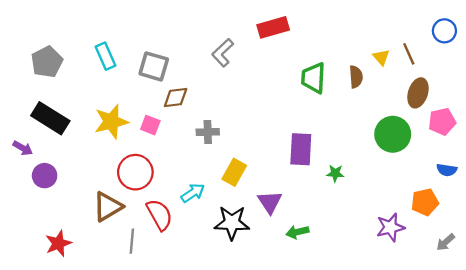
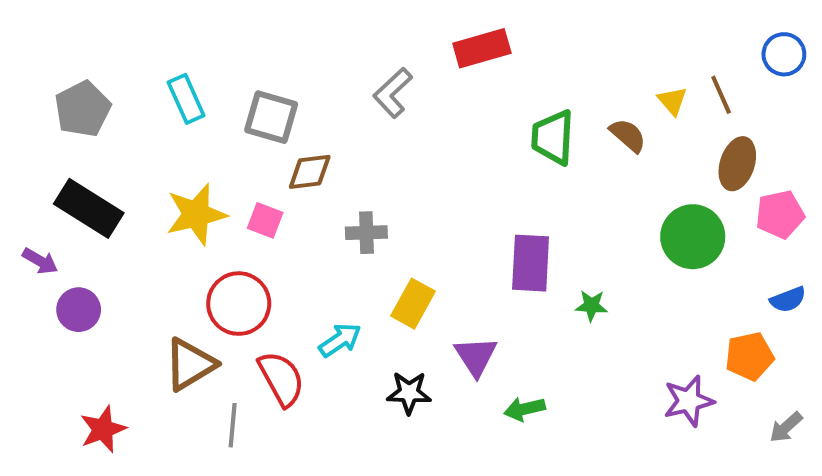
brown semicircle: (356, 77) -> (628, 135), turned -45
blue semicircle: (447, 170) -> (788, 300), turned -30
black star: (232, 223) -> (409, 393), size x0.7

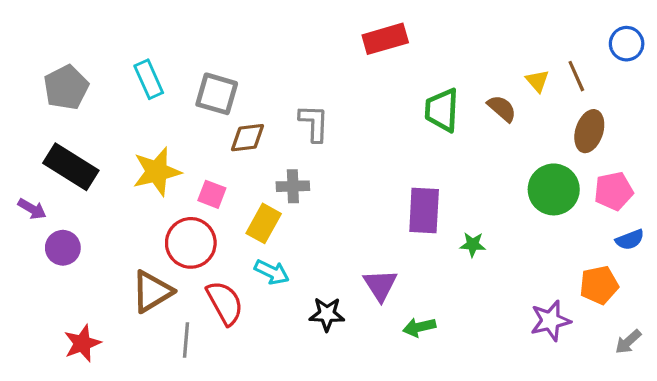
gray L-shape: (393, 93) -> (314, 123), moved, turned 135
pink pentagon: (780, 214) -> (614, 191), moved
pink square: (265, 220) -> (212, 194), moved
yellow rectangle: (413, 304) -> (264, 223), moved
cyan arrow: (340, 340) -> (272, 272), turned 60

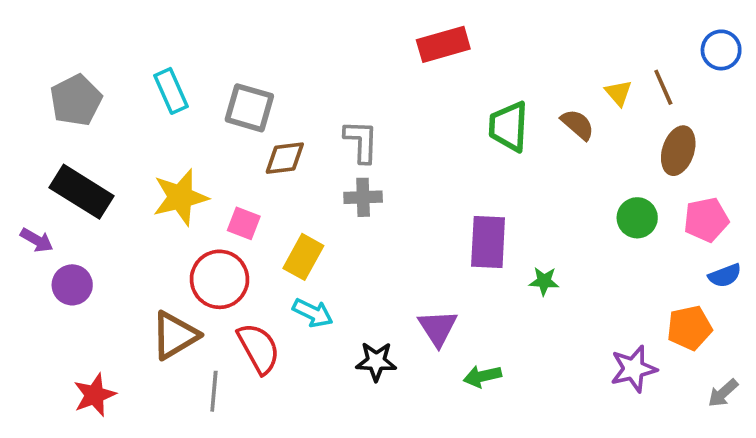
gray cross: (293, 186) -> (363, 197), moved
green circle: (554, 189) -> (637, 218), size x0.7

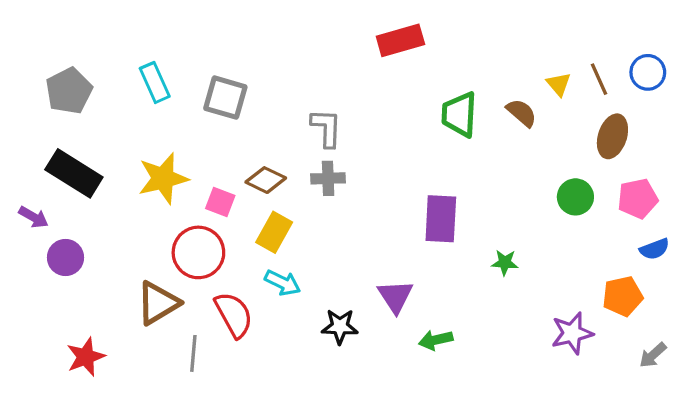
blue circle: (721, 50) -> (648, 72), moved
brown diamond: (285, 158) -> (266, 180), moved, turned 33
green star: (544, 281) -> (505, 263), moved

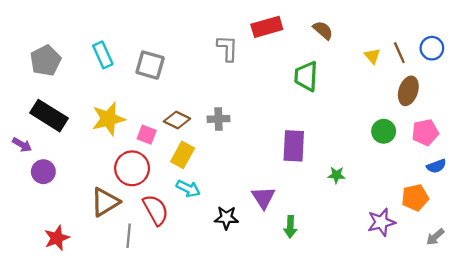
brown semicircle: (522, 113) -> (323, 30), moved
gray L-shape: (326, 128) -> (228, 48), moved
green arrow: (436, 340) -> (290, 227), turned -75

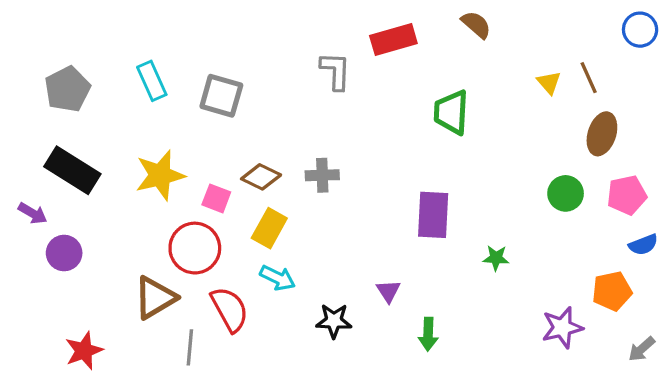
brown semicircle: (323, 30) -> (476, 25), moved
blue circle: (432, 48) -> (640, 30), moved
purple triangle: (263, 198) -> (388, 291), size x0.7

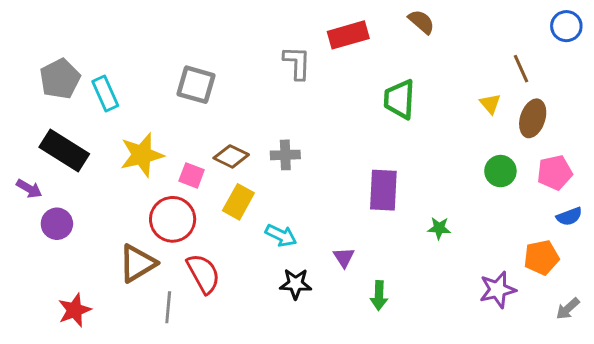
cyan rectangle: (152, 81) -> (105, 93), moved
yellow triangle: (549, 83) -> (490, 104), moved
cyan arrow: (278, 278) -> (281, 235), moved

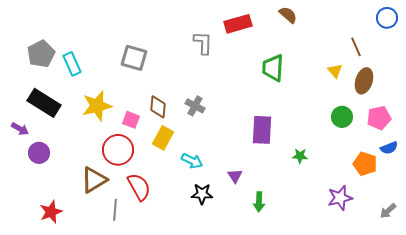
gray cross: (285, 155) -> (195, 106), turned 30
brown diamond: (231, 156) -> (158, 107), turned 70
orange pentagon: (541, 257) -> (365, 164), moved, turned 30

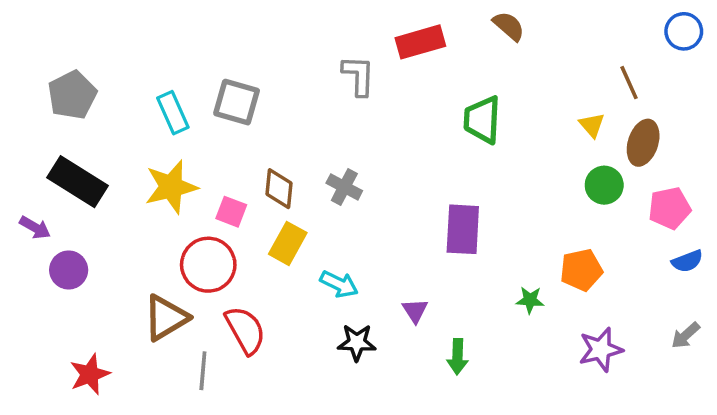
cyan rectangle: (72, 64) -> (173, 113), moved
green circle: (342, 117) -> (604, 185), moved
green star: (300, 156) -> (530, 300), moved
orange pentagon: (365, 164) -> (581, 270), moved, turned -30
gray arrow: (388, 211) -> (686, 335), moved

